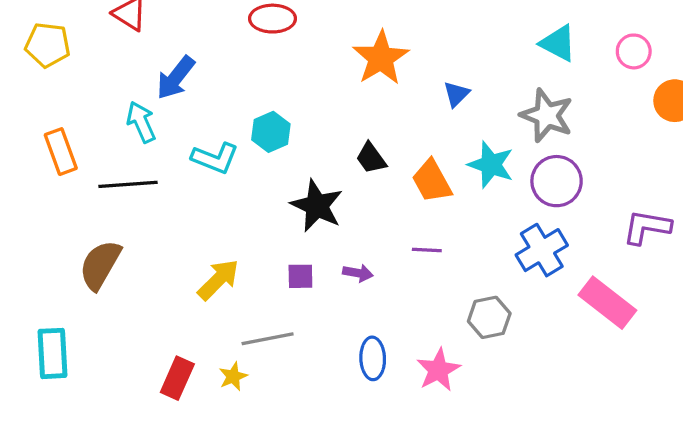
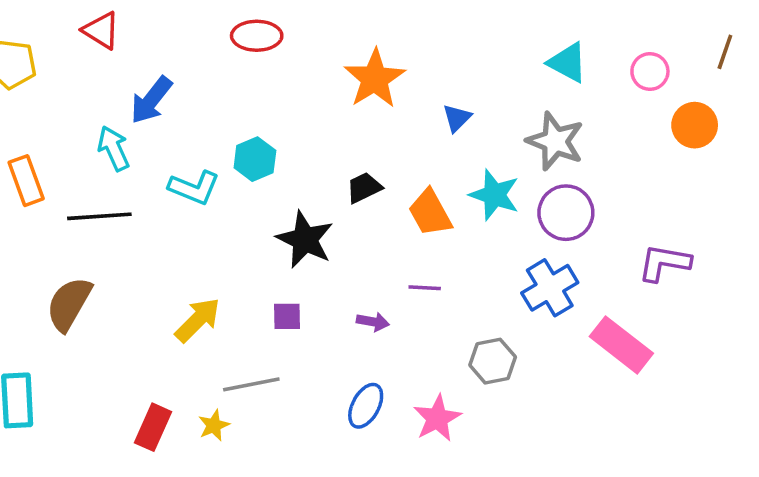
black trapezoid: (371, 158) -> (364, 188), turned 100
purple arrow: (358, 273) -> (373, 322), moved
blue ellipse: (373, 358) -> (366, 406), turned 30

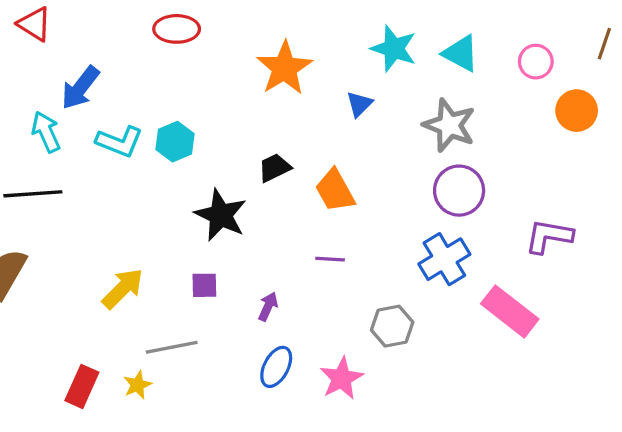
cyan L-shape: (194, 188) -> (119, 142), moved
cyan star: (494, 195) -> (394, 49), moved
purple arrow: (373, 322) -> (268, 306), moved, turned -76

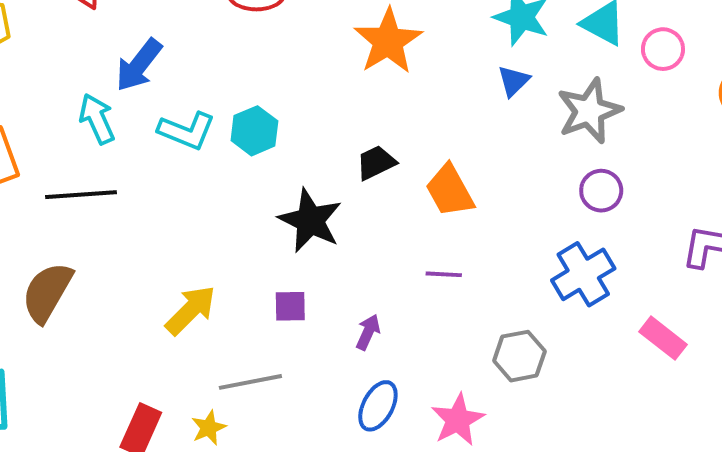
pink circle: (536, 62) -> (663, 49), moved
blue triangle: (359, 104) -> (514, 81), moved
gray star: (449, 125) -> (589, 111), turned 30
purple circle: (459, 191) -> (601, 191), size x0.7
pink rectangle: (510, 311) -> (663, 338), size x0.7

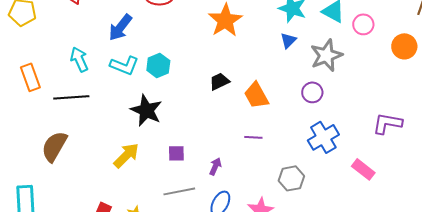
blue arrow: (139, 65) -> (120, 27), moved
purple circle: (601, 191) -> (312, 92), moved
black star: (310, 220) -> (146, 110), moved
gray line: (250, 382) -> (179, 191), moved

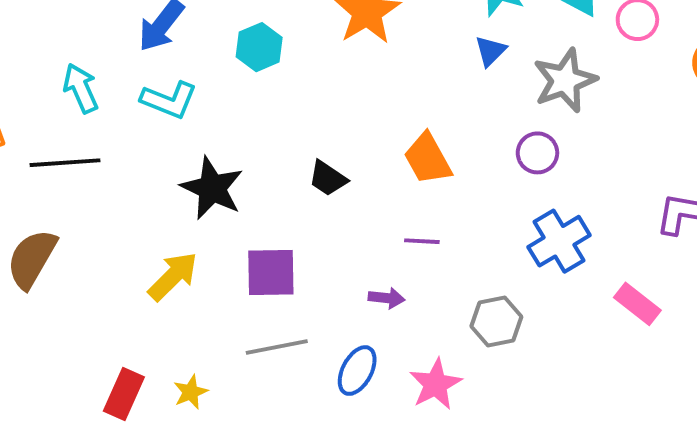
cyan hexagon: (158, 65) -> (259, 47), moved
black trapezoid: (219, 81) -> (328, 178), moved, turned -120
purple square: (176, 153) -> (271, 272), size x1.6
purple arrow: (215, 166) -> (387, 298), moved, turned 72

